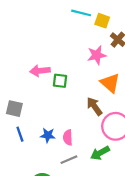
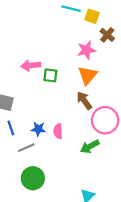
orange triangle: (110, 83) -> (88, 75), moved, turned 30
gray line: (69, 160) -> (26, 148), moved

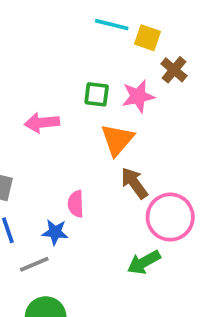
green square: (50, 75) -> (97, 94), moved
orange triangle: (88, 75) -> (117, 140), moved
pink semicircle: (58, 131) -> (76, 204), moved

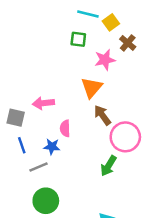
yellow square: (148, 38) -> (111, 22), turned 35
green square: (97, 94) -> (78, 39), moved
pink arrow: (42, 123) -> (43, 103), moved
green arrow: (144, 262) -> (108, 166), turned -30

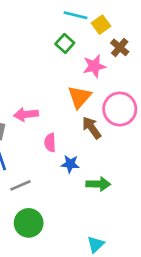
green square: (78, 39) -> (65, 43), turned 35
pink circle: (125, 137) -> (120, 109), moved
blue star: (52, 147) -> (70, 164), moved
green arrow: (108, 166) -> (98, 184), turned -120

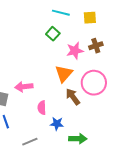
yellow square: (101, 25) -> (90, 18), moved, turned 32
brown cross: (120, 47) -> (96, 46), moved, turned 32
gray line: (21, 185) -> (30, 142), moved

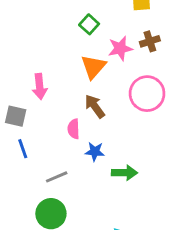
orange triangle: (64, 74) -> (93, 67), moved
pink arrow: (24, 87) -> (40, 87), moved, turned -90
brown arrow: (73, 97) -> (95, 106), moved

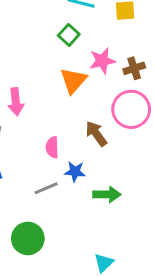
brown cross: (150, 41) -> (134, 68), moved
brown arrow: (95, 106) -> (96, 134), moved
gray line: (57, 177) -> (46, 188), moved

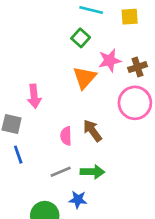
brown arrow: (96, 134) -> (92, 131), moved
blue star: (75, 172) -> (78, 200), moved
green arrow: (107, 194) -> (92, 172), moved

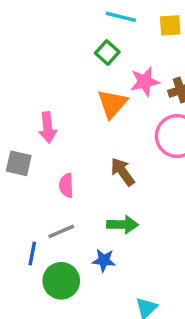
pink semicircle: (66, 136) -> (66, 185), moved
blue line: (18, 155) -> (32, 254), moved, turned 30
gray line: (61, 172) -> (61, 231), moved

